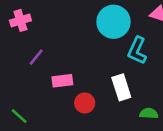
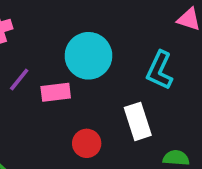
cyan circle: (113, 22) -> (88, 56), moved
pink rectangle: (62, 81) -> (56, 92), moved

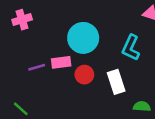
purple line: (19, 79) -> (37, 67), moved, turned 35
red circle: (87, 143) -> (84, 75), moved

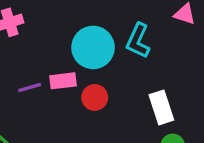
cyan L-shape: (131, 48) -> (138, 41), moved
white rectangle: (116, 82) -> (161, 107), moved

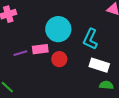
cyan L-shape: (138, 41) -> (90, 39), moved
white rectangle: (161, 107) -> (99, 65), turned -54

